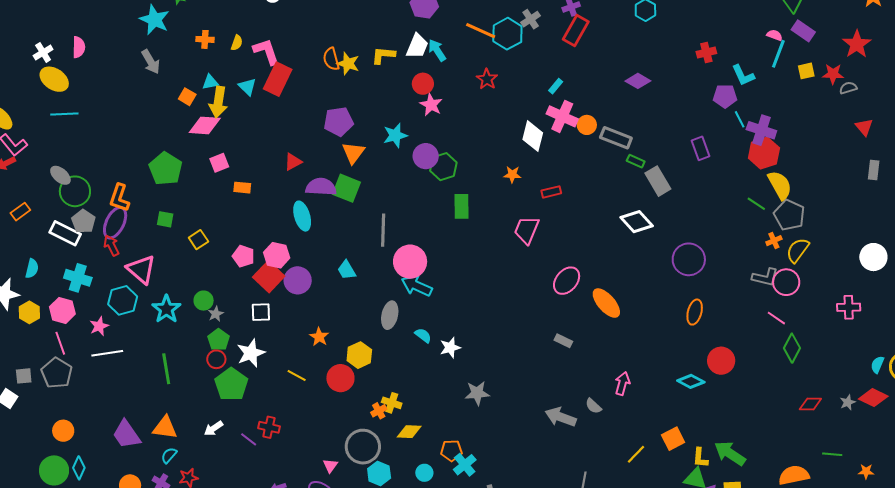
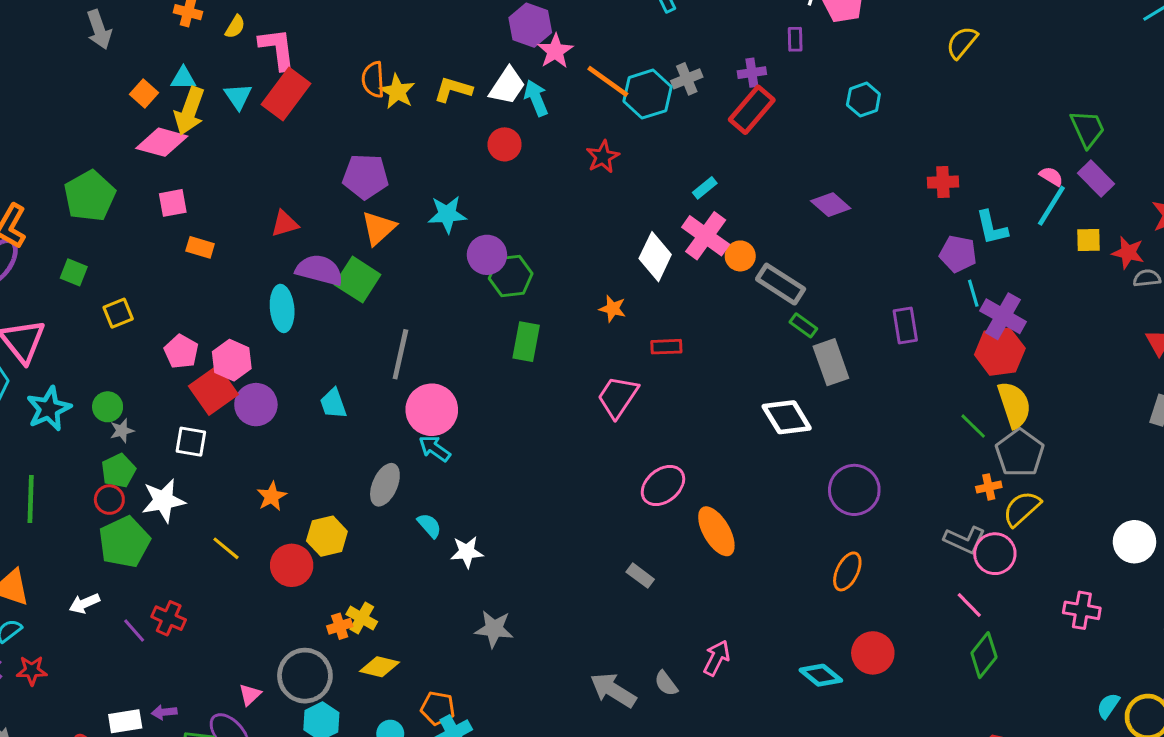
pink star: (431, 105) -> (555, 51), moved
cyan arrow: (417, 286) -> (435, 448), size x0.7

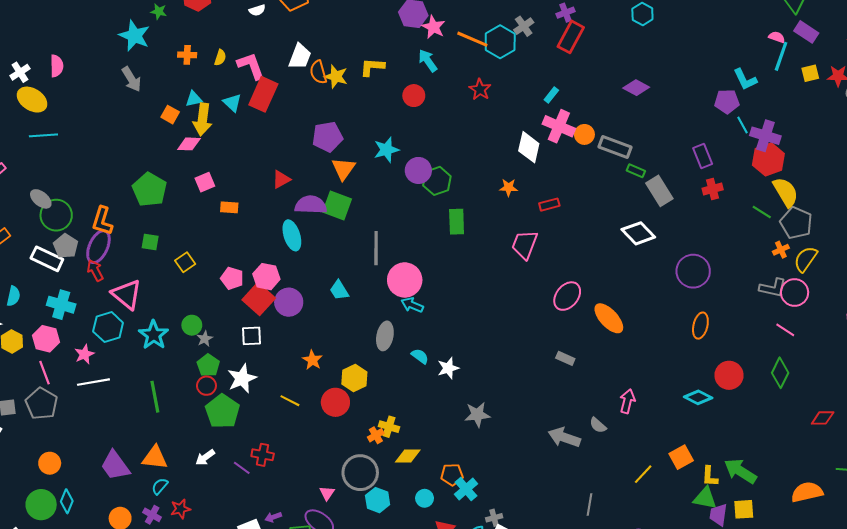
white trapezoid: (507, 86) -> (300, 56), moved
pink diamond: (162, 142) -> (189, 144), size x0.7
red cross: (943, 182) -> (713, 189), moved
green diamond: (984, 655) -> (780, 373), moved

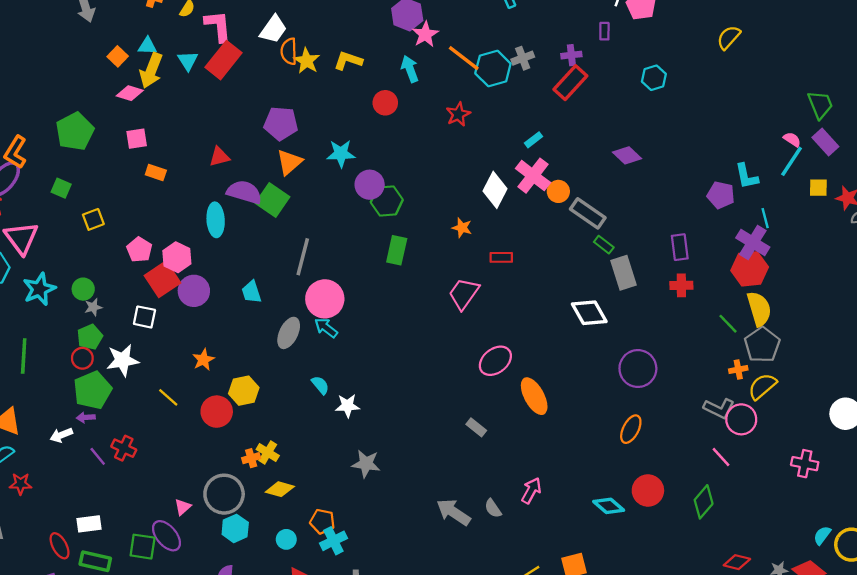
cyan line: (743, 125) -> (765, 218), moved
gray ellipse: (385, 336) -> (289, 333), moved
purple arrow: (273, 517) -> (86, 417), moved

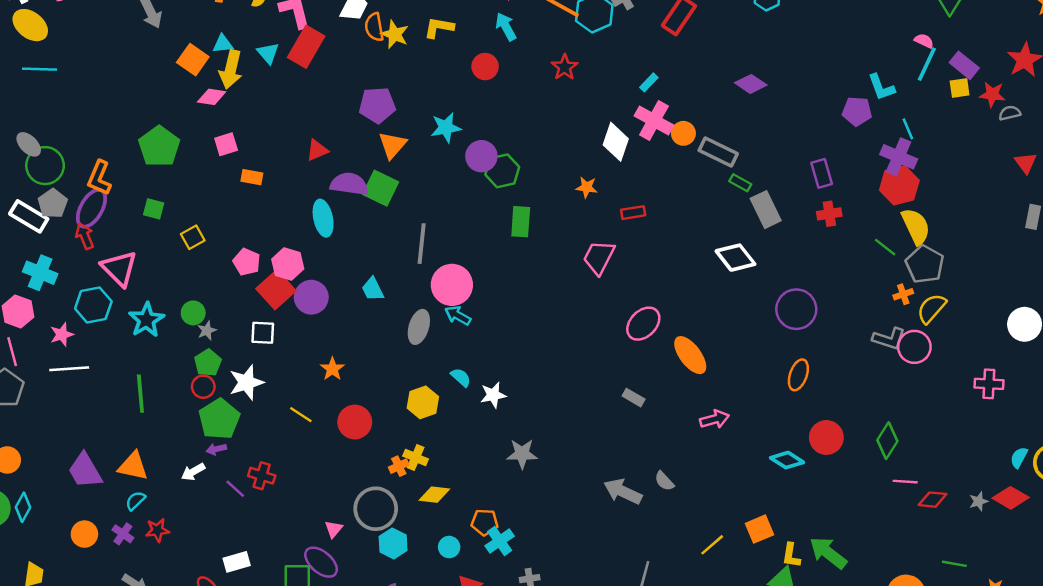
orange square: (118, 56) -> (193, 60), size x1.4
purple rectangle: (825, 142) -> (964, 65), moved
yellow hexagon: (244, 391) -> (423, 402), moved
pink line: (721, 457) -> (905, 482), moved, turned -35
pink arrow: (531, 491) -> (715, 419), moved, turned 55

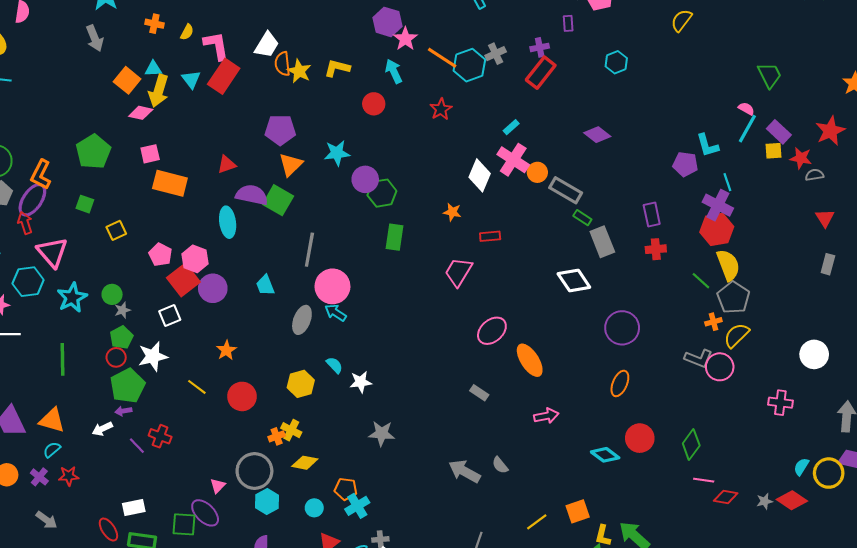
orange rectangle: (252, 177) -> (170, 183), size x1.8
white square: (263, 333) -> (170, 315), turned -30

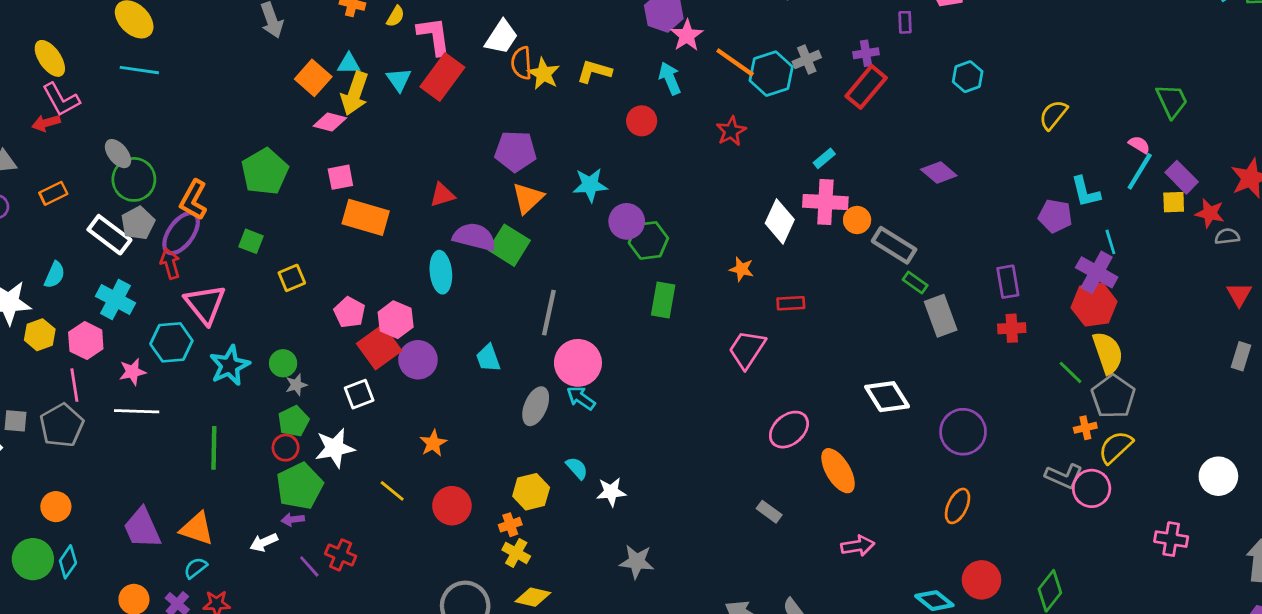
yellow semicircle: (681, 20) -> (1053, 115), moved
pink cross: (513, 160) -> (825, 202), turned -32
white diamond: (574, 281) -> (887, 397), moved
orange cross: (277, 436) -> (510, 525), moved

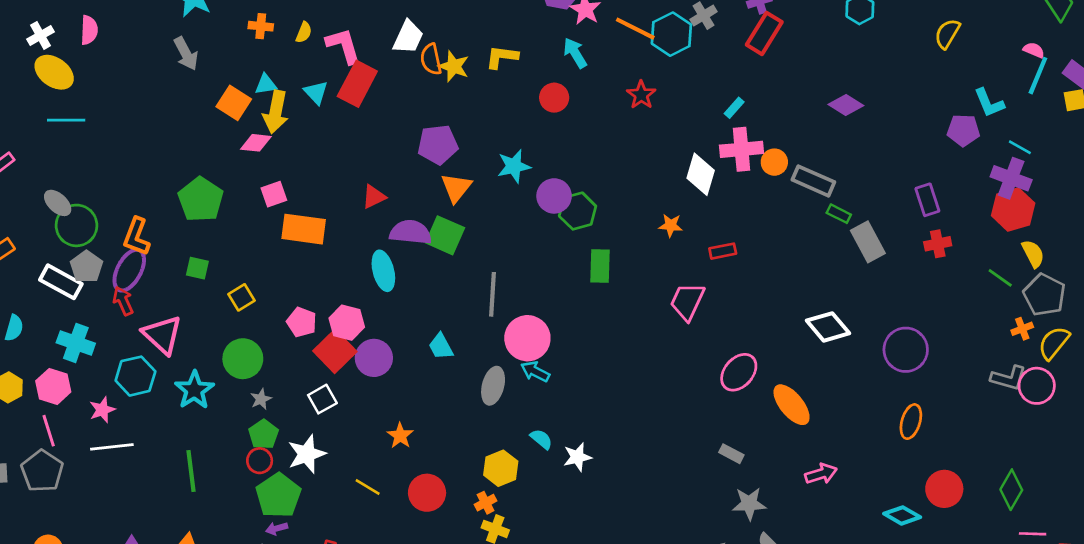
cyan line: (1110, 242) -> (1020, 147), turned -35
yellow semicircle: (1108, 353) -> (1033, 254), size x0.7
green circle: (283, 363) -> (243, 359), moved, size x1.5
gray star: (637, 562) -> (749, 504), moved

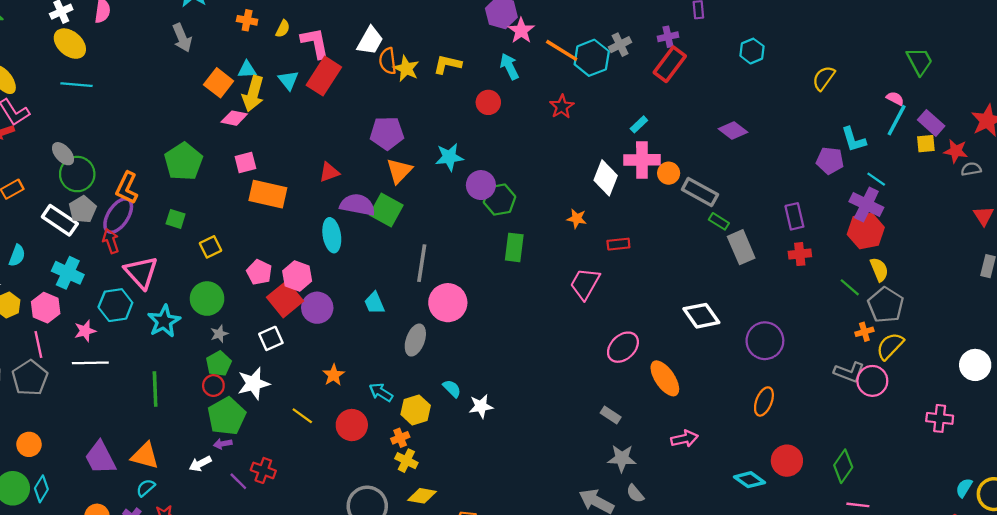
cyan arrow: (535, 372) -> (381, 392), moved

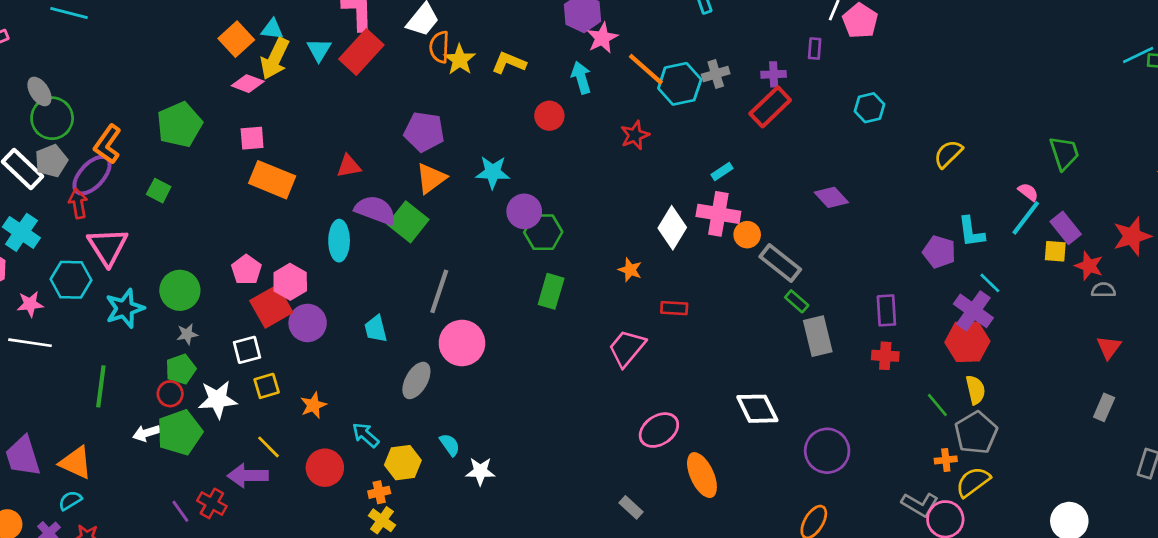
yellow square: (211, 247) -> (267, 386), moved
purple arrow: (223, 444) -> (248, 476), moved, size x1.8
white arrow: (200, 464) -> (146, 433), moved

